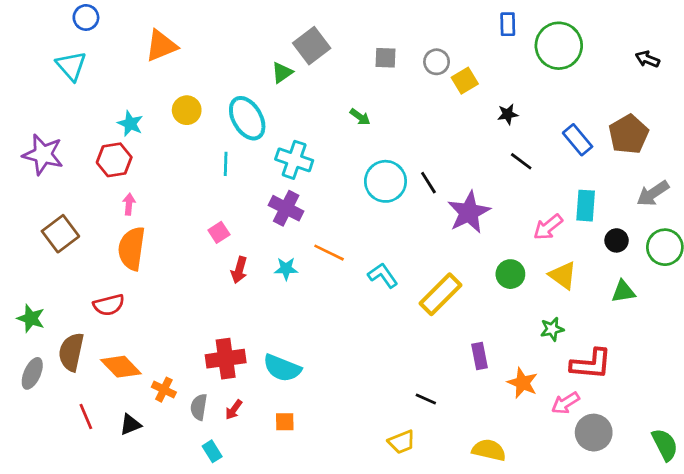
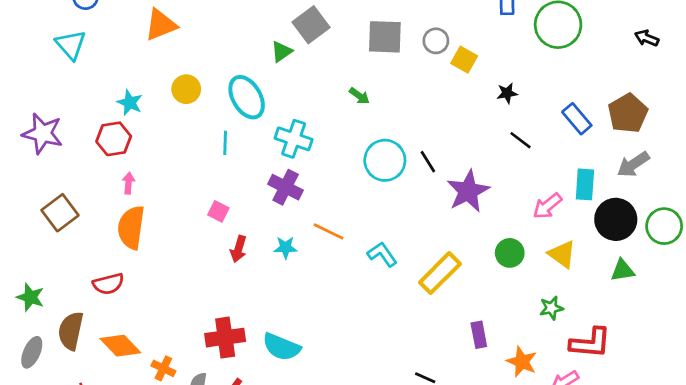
gray square: (385, 58) -> (385, 37), size x1.6
yellow square: (465, 81) -> (464, 60), turned -30
gray arrow: (653, 193) -> (633, 164), moved
pink square: (219, 232) -> (218, 211), turned -30
black circle: (617, 240) -> (616, 219), size x1.8

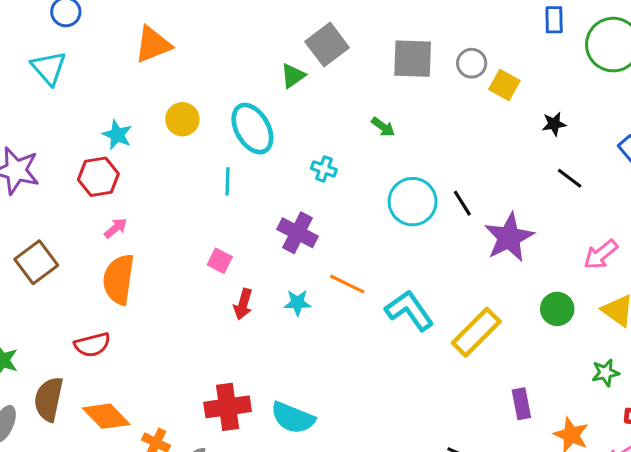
cyan cross: (294, 139) -> (324, 169), moved, size x0.6
pink arrow: (128, 183) -> (116, 228), turned 45
cyan L-shape: (382, 254) -> (409, 310), size x1.4

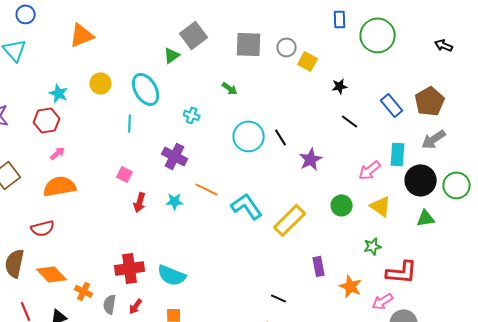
purple star: (509, 237) -> (311, 159), size x0.7
orange semicircle: (119, 279) -> (60, 186), turned 72

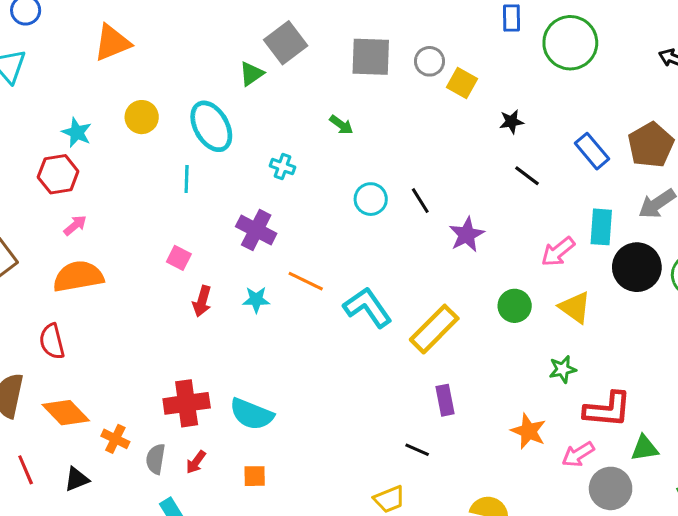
cyan circle: (249, 136) -> (371, 199), size x0.7
green triangle: (426, 218) -> (645, 448), moved
red semicircle: (43, 228) -> (52, 341), turned 90
purple rectangle: (319, 266) -> (445, 400), moved

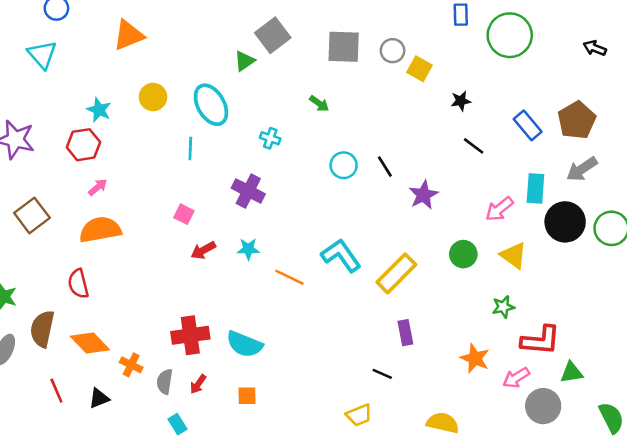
orange line: (306, 281) -> (290, 277), moved
red arrow: (202, 301) -> (203, 250), turned 45

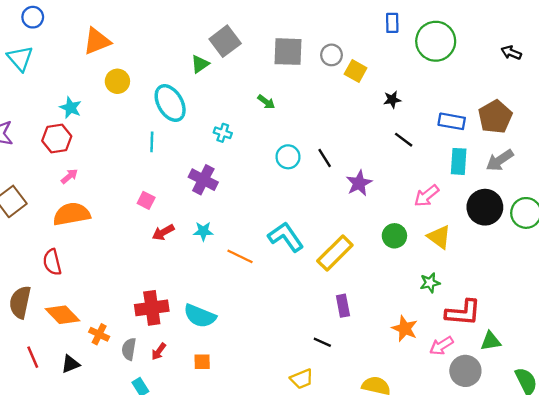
yellow circle: (153, 97) -> (117, 81), moved
blue rectangle: (528, 125) -> (452, 121), turned -40
cyan rectangle: (535, 188) -> (459, 161), moved

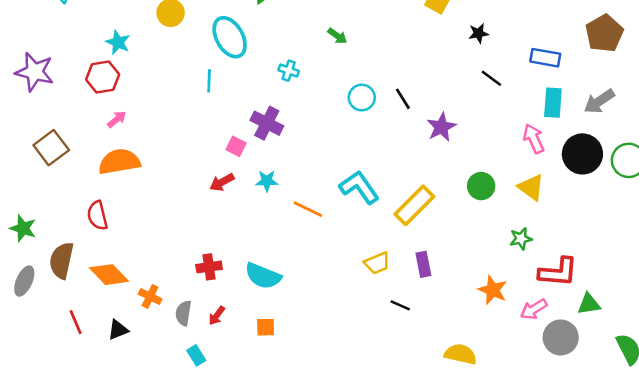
brown pentagon: (495, 117) -> (604, 33), moved
pink arrow: (427, 196) -> (534, 139), moved, turned 105
pink square: (146, 200) -> (236, 146), moved
red cross: (152, 308) -> (209, 267), size x0.7
yellow trapezoid: (302, 379) -> (377, 263), moved

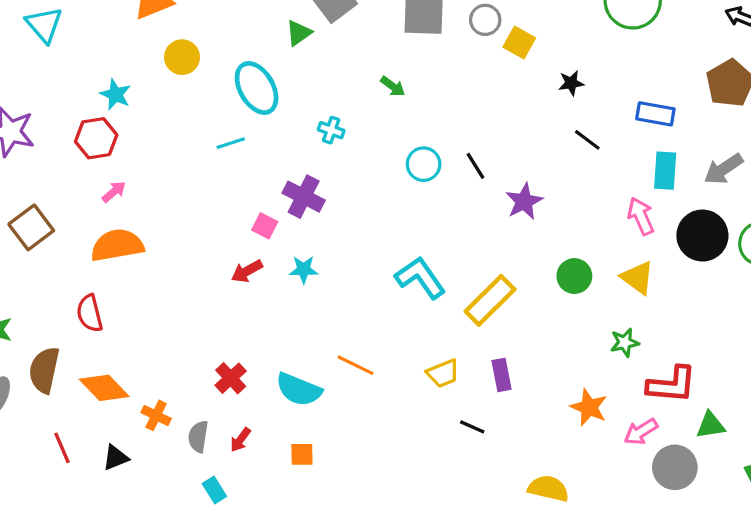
cyan line: (209, 81) -> (231, 143), turned 70
orange line: (308, 209) -> (355, 365), moved
red cross: (209, 267) -> (231, 378), turned -35

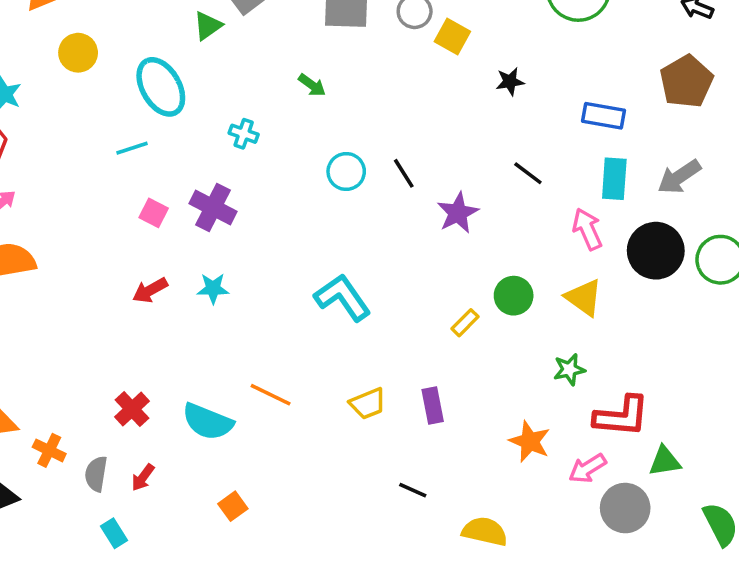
black line: (587, 140) -> (528, 173), moved
pink square: (265, 226) -> (154, 213), moved
yellow rectangle: (490, 300) -> (465, 323), moved, size x0.5
black line: (472, 427) -> (413, 490), moved
orange square: (302, 454) -> (233, 506), moved, turned -35

